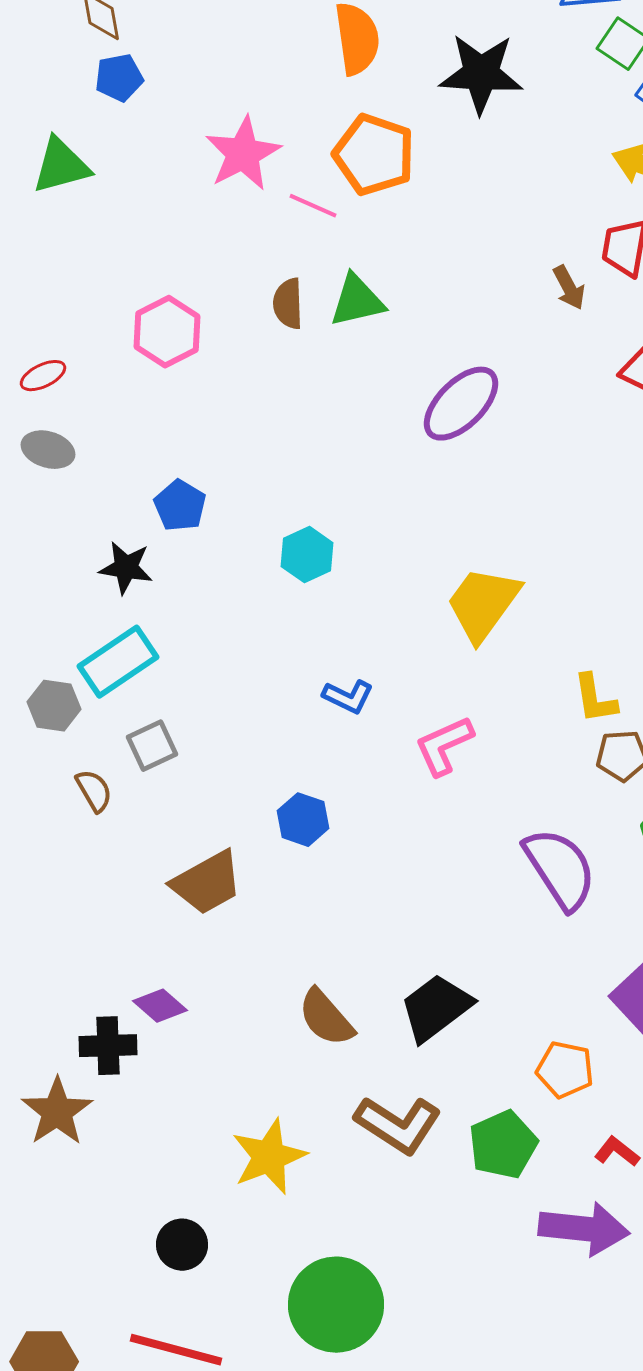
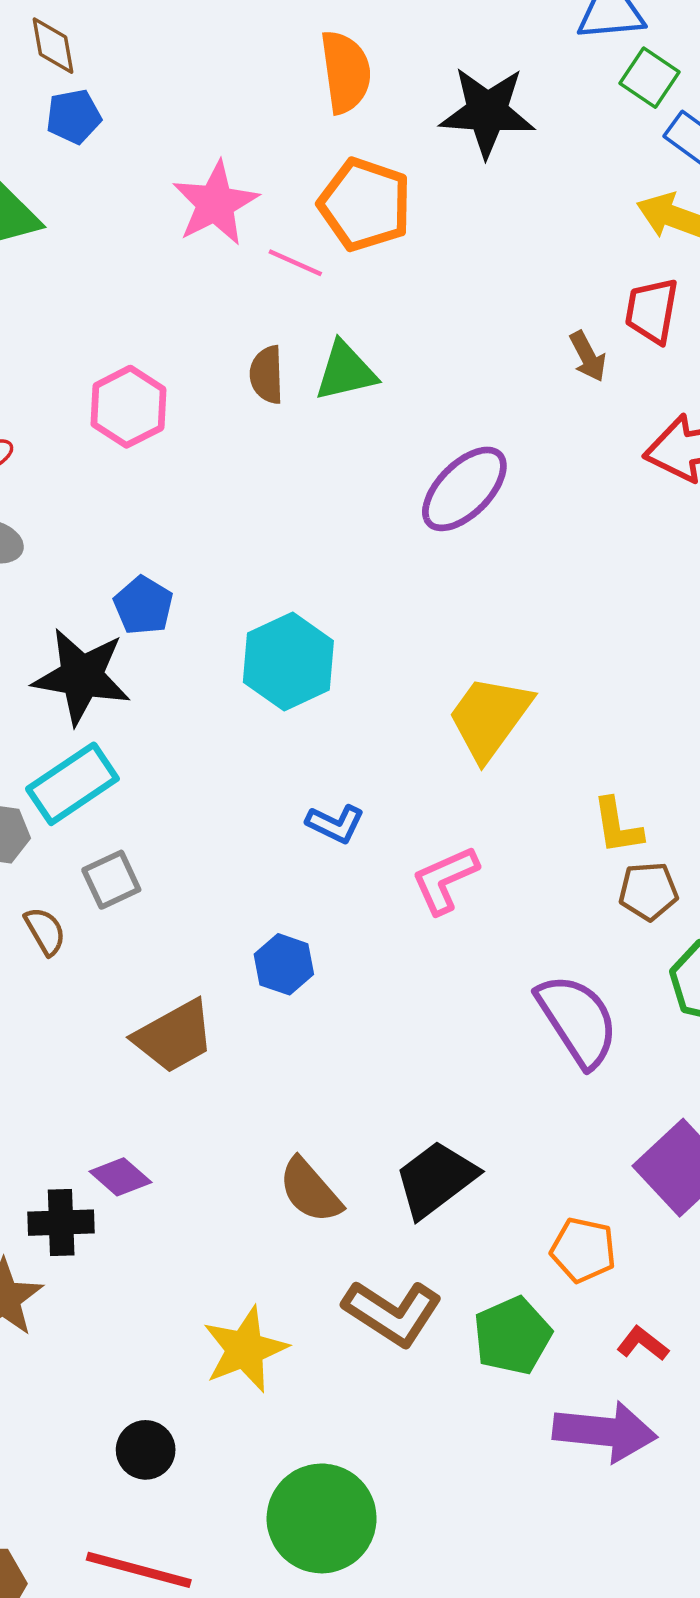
cyan hexagon: (307, 555) -> (288, 661), size x1.5
black star: (126, 568) -> (82, 676), size x1.6

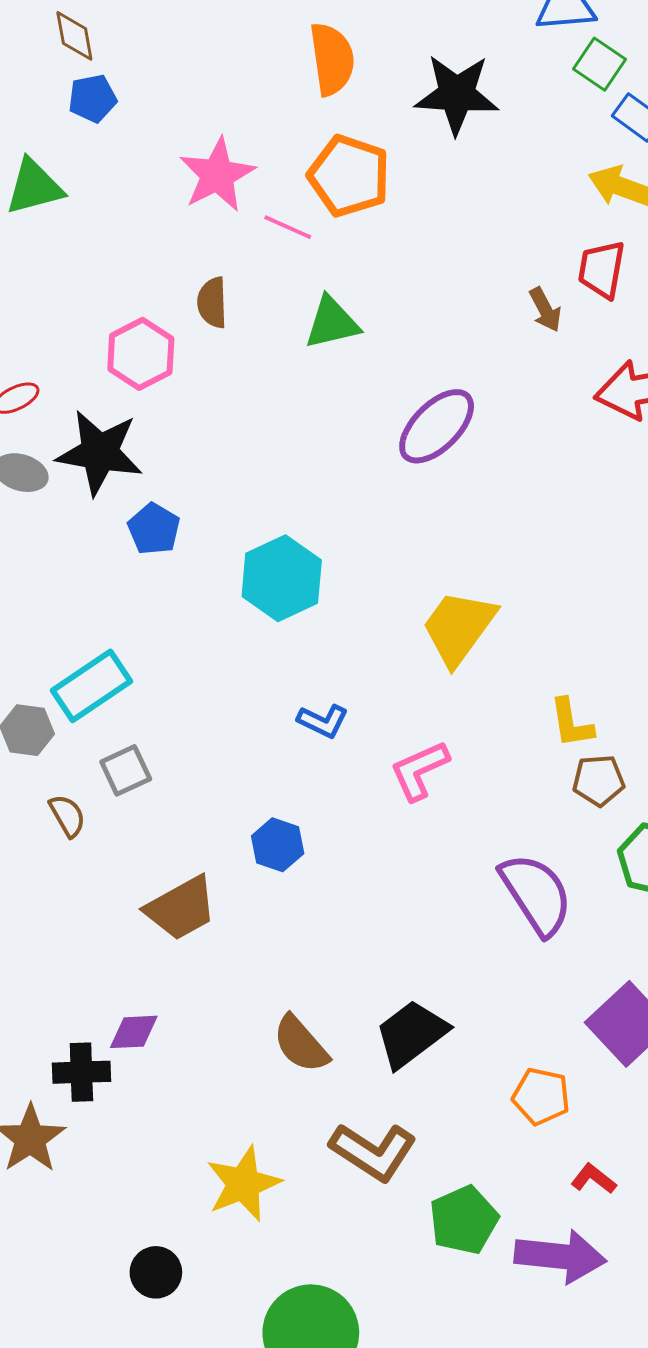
brown semicircle: (267, 375) -> (212, 303), moved
black star: (82, 676) -> (100, 452), moved
purple diamond: (120, 1177) -> (134, 1032), turned -44
green pentagon: (512, 1336) -> (464, 1220), moved

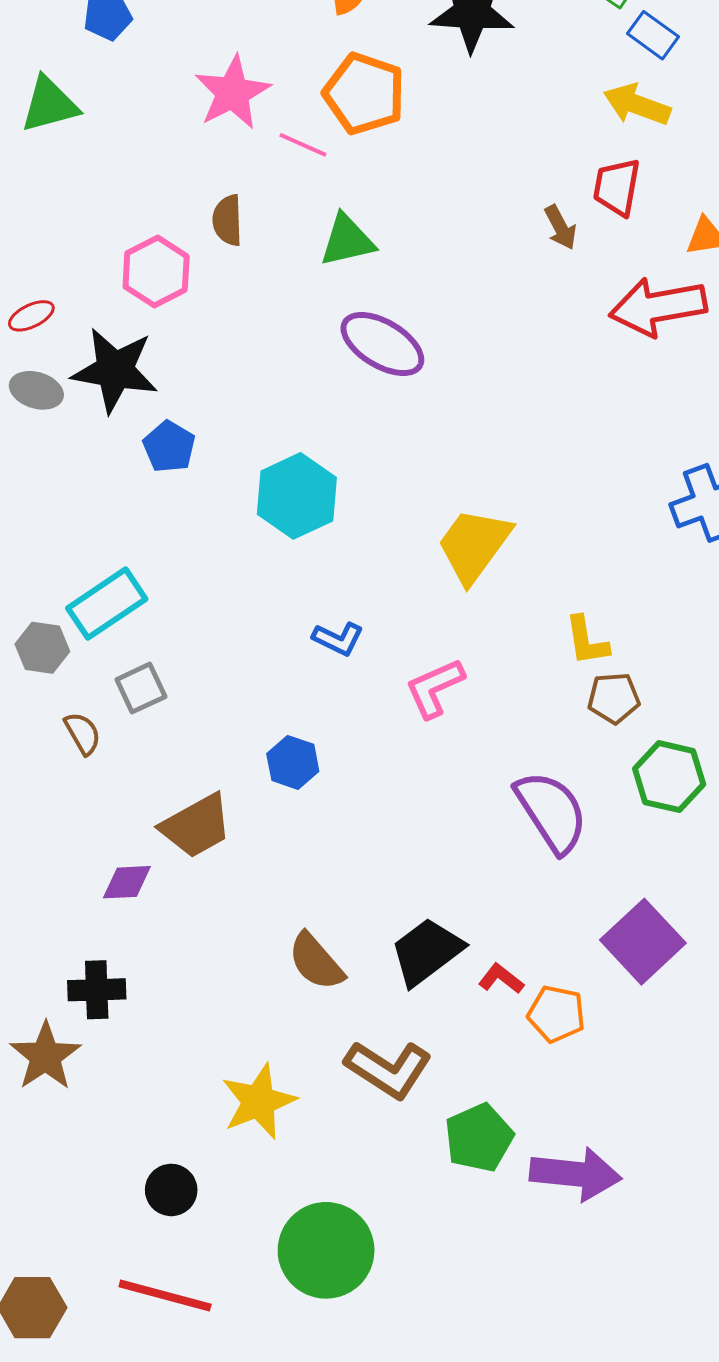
purple ellipse: (437, 426) -> (382, 344), moved, turned 76
purple diamond: (134, 1032) -> (127, 882), moved
red L-shape: (594, 1179) -> (501, 979), moved

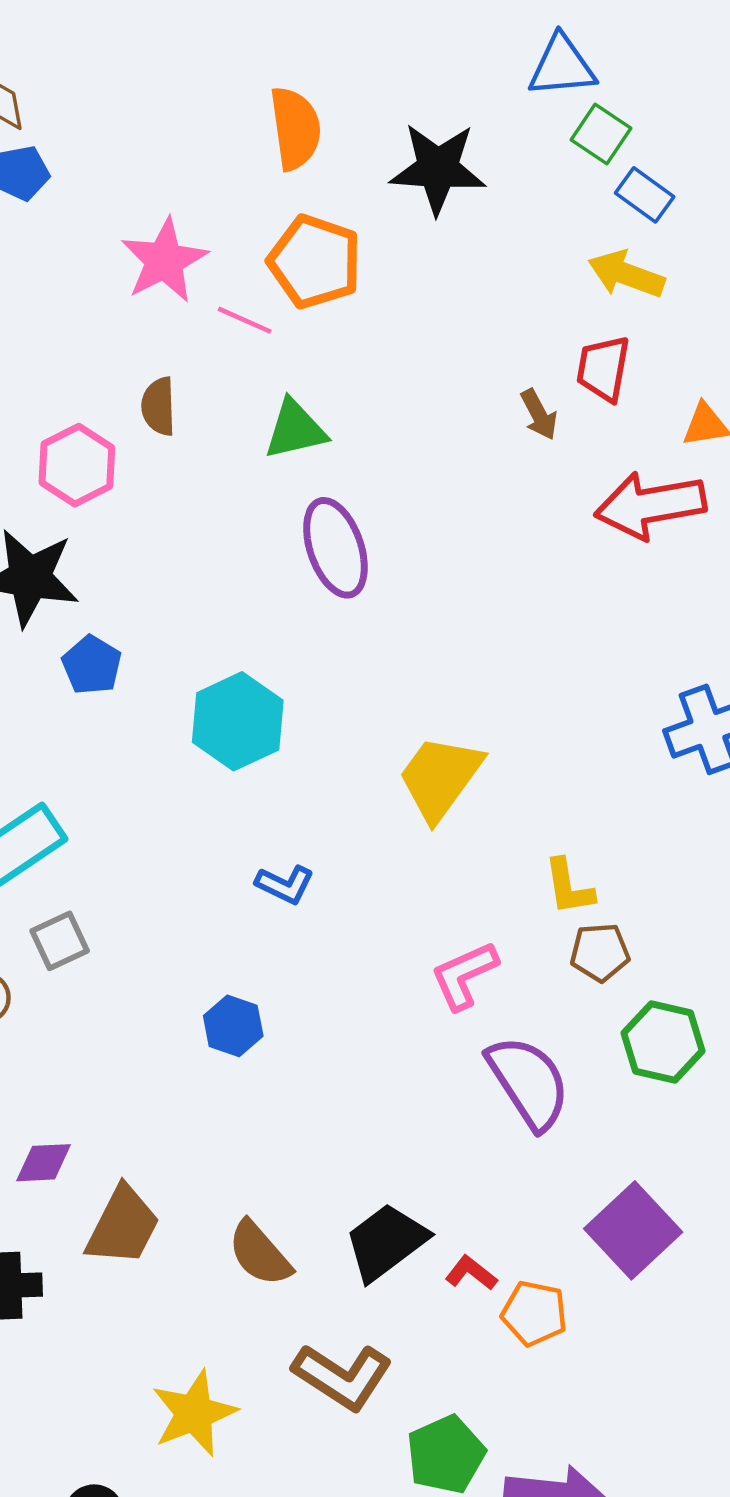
purple ellipse: (382, 344) -> (335, 548), turned 40
pink L-shape: (435, 688) -> (464, 975), moved
brown trapezoid: (196, 826) -> (123, 1226), moved, turned -34

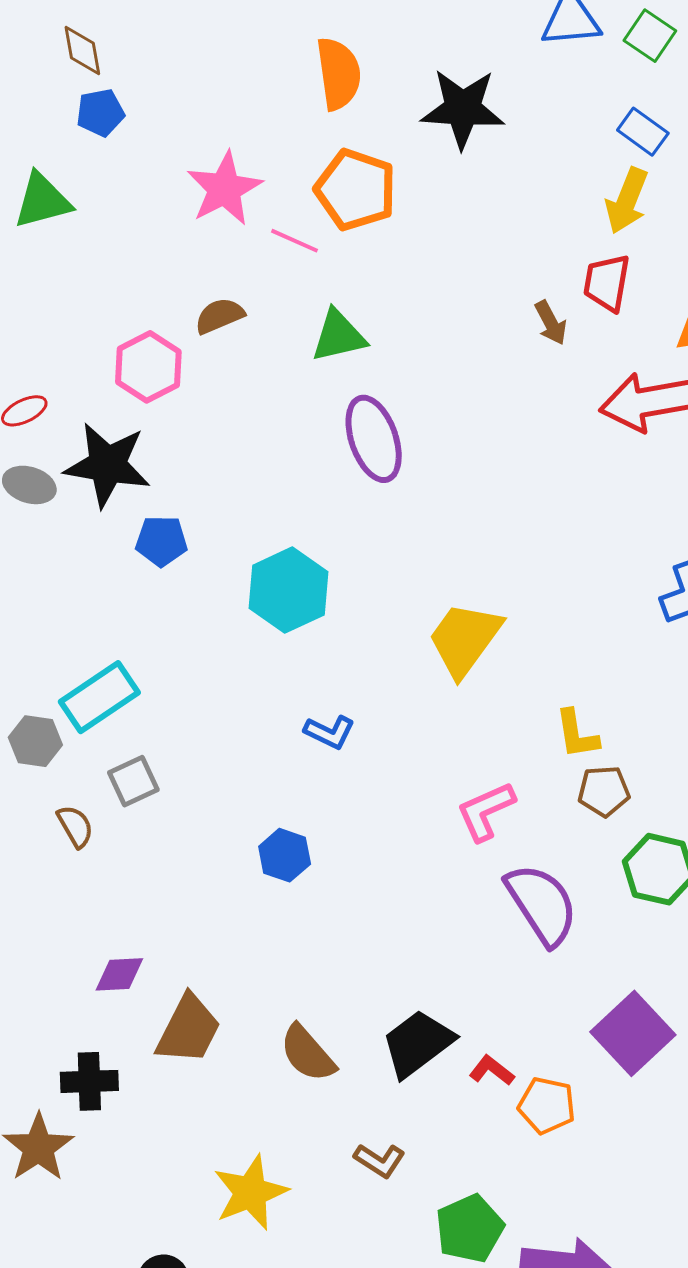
green square: (601, 134) -> (650, 36), moved
yellow arrow: (626, 274) -> (627, 201), turned -88
brown semicircle: (158, 406) -> (219, 316), turned 69
blue pentagon: (92, 665) -> (161, 541), turned -30
brown L-shape: (342, 1376) -> (380, 1160), size x0.6

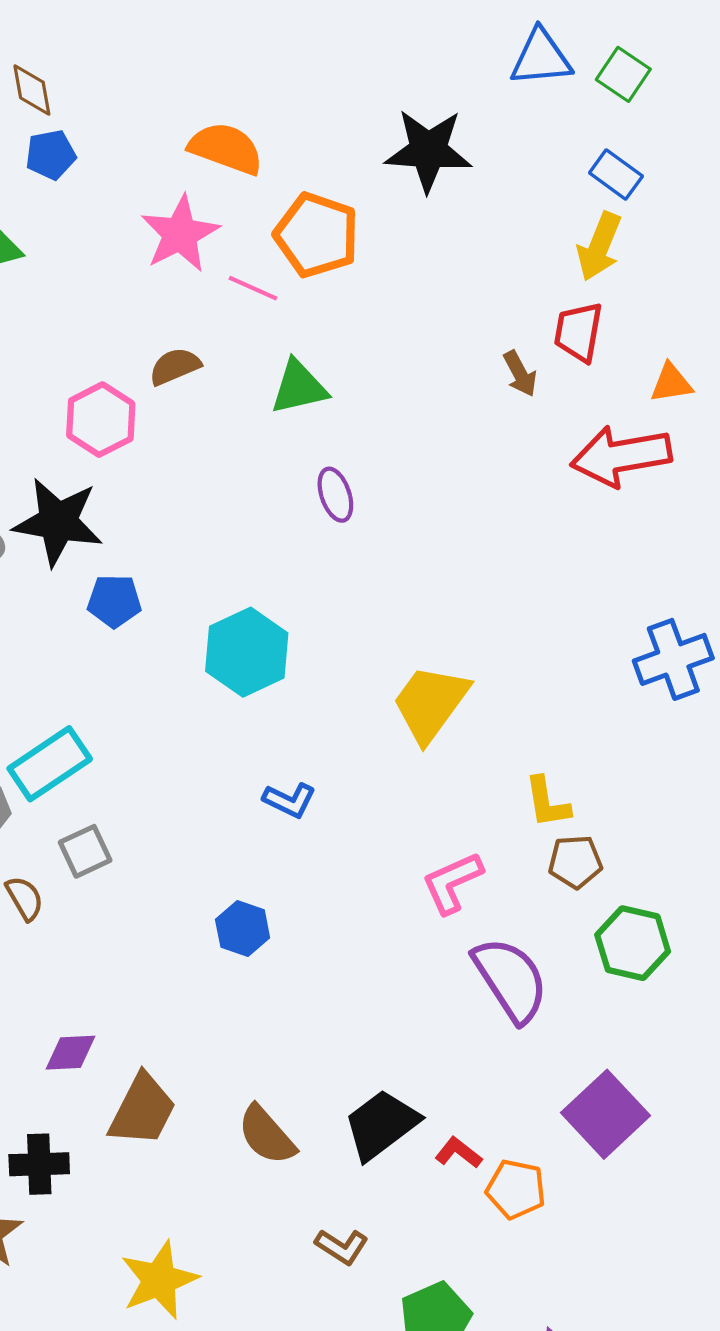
orange semicircle: (339, 74) -> (226, 148), moved, turned -62
purple ellipse: (374, 439) -> (335, 495), size x0.6
yellow star: (250, 1192) -> (159, 1280), moved

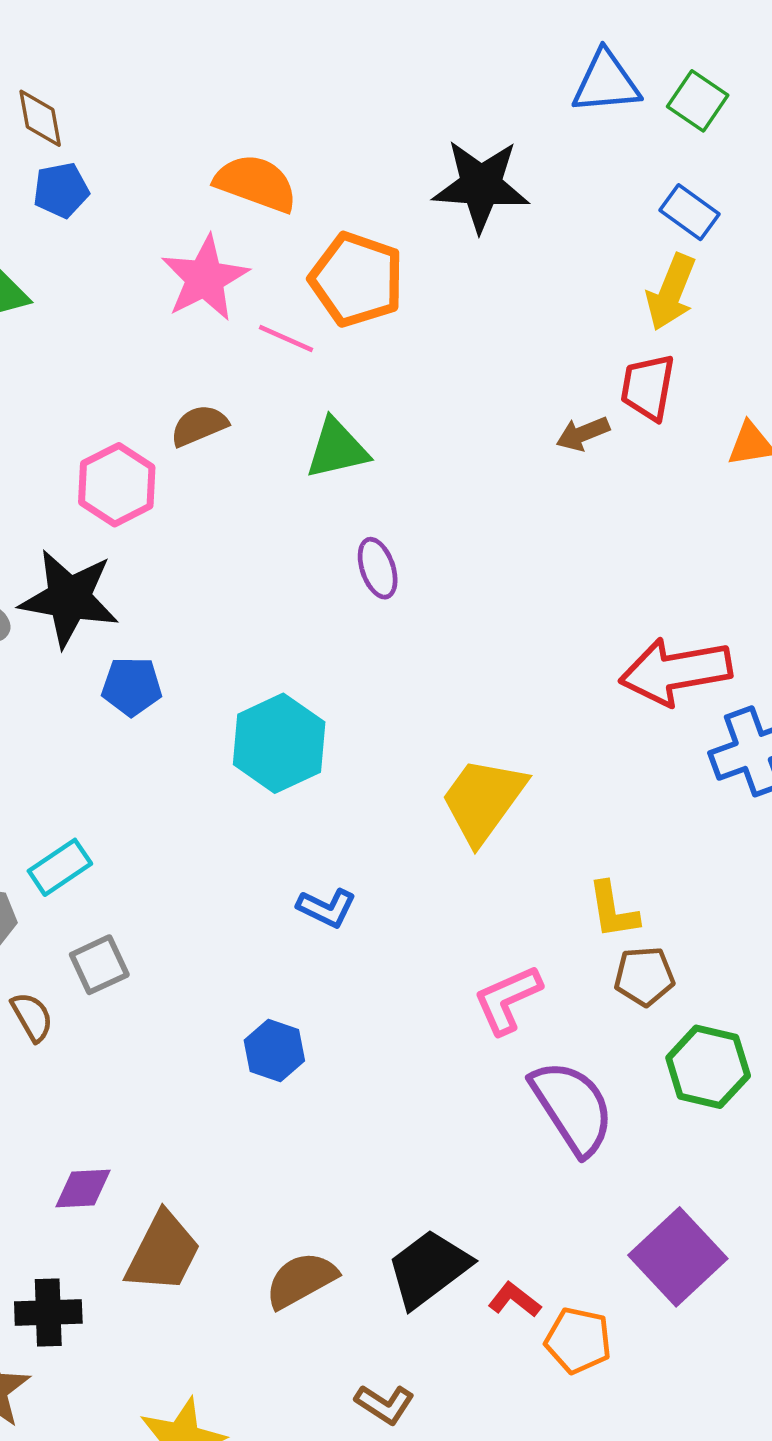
brown arrow: (520, 374) -> (583, 434), turned 96
red arrow: (621, 456) -> (676, 671), moved
cyan rectangle: (50, 764) -> (60, 867), size x0.7
brown semicircle: (267, 1135) -> (301, 1280), turned 102

